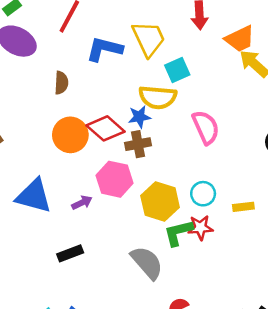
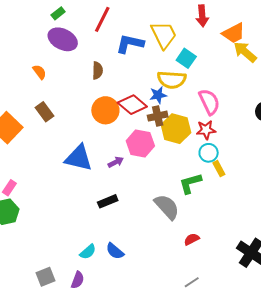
cyan square: (177, 70) -> (186, 58), turned -30
yellow hexagon: (160, 201) -> (176, 129), moved
yellow rectangle: (243, 207) -> (219, 169), moved, turned 70
red star: (200, 228) -> (206, 130), moved

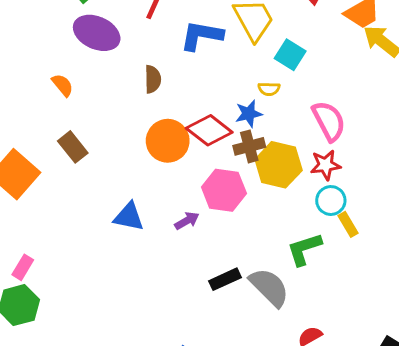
yellow semicircle: (172, 80) -> (269, 89), size x0.5
blue triangle: (79, 158) -> (129, 217), size x0.7
black rectangle: (108, 201) -> (225, 279), moved

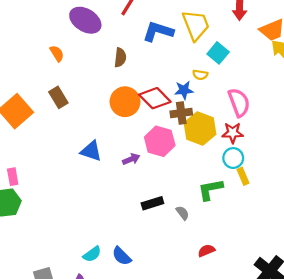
pink rectangle: (23, 267) -> (13, 177), turned -49
gray semicircle: (269, 287) -> (183, 213), size x0.5

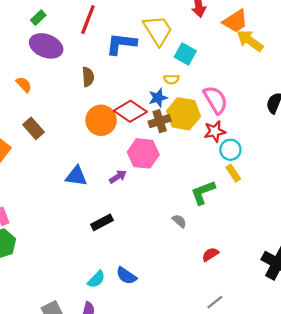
yellow hexagon: (200, 128) -> (183, 114), moved
cyan circle: (233, 158) -> (230, 150), moved
black rectangle: (152, 203) -> (102, 222), moved

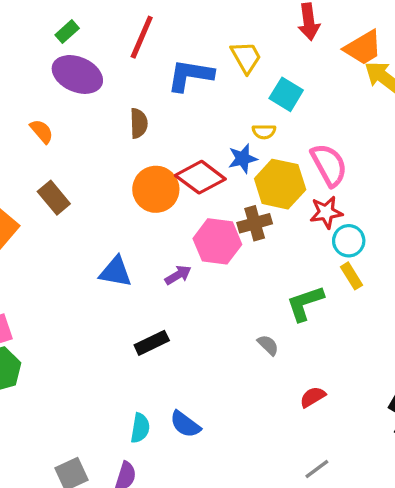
yellow trapezoid: (158, 30) -> (246, 57), size x0.7
brown cross: (160, 121) -> (255, 223), moved
cyan semicircle: (96, 279) -> (140, 428), turned -36

